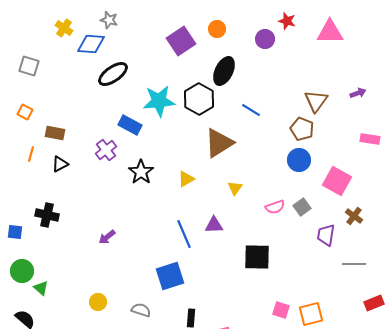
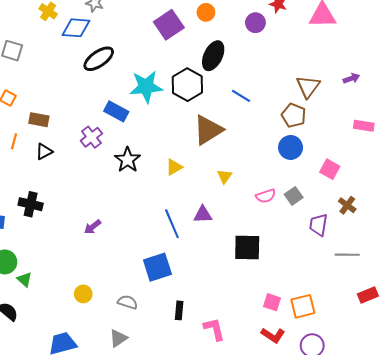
pink square: (337, 181) -> (330, 169), size x0.7

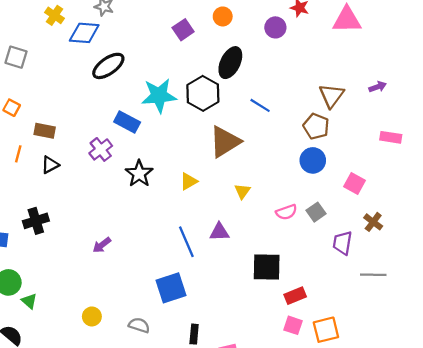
purple square: (169, 25) -> (183, 30), size x0.7
black cross: (31, 204) -> (36, 221), turned -30
red rectangle: (368, 295) -> (295, 296), moved

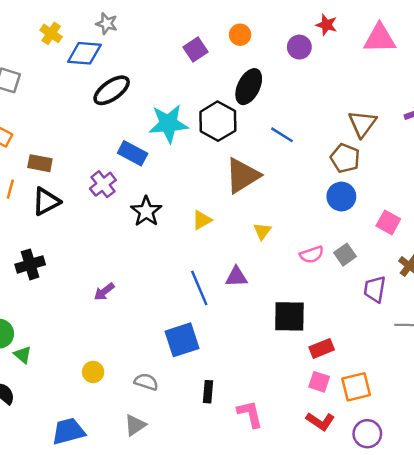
black triangle: (50, 165) -> (46, 201), size x1.4

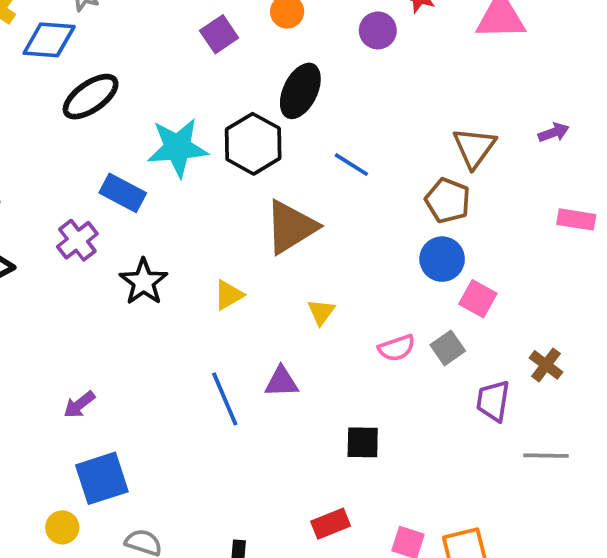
pink square: (388, 222) -> (478, 299), moved
black square: (289, 316) -> (363, 442), size x0.7
blue square: (182, 340) -> (102, 478), moved
red rectangle: (322, 348) -> (331, 524), moved

